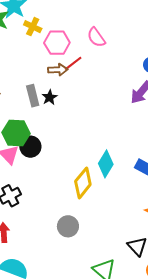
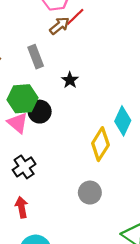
brown arrow: (58, 70) -> (59, 26), turned -30
black star: (50, 97) -> (70, 80), moved

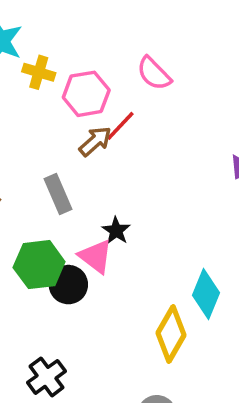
pink triangle: (18, 123) -> (96, 256), moved

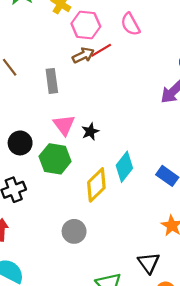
black star: (116, 231) -> (90, 132), moved
green hexagon: (39, 265) -> (55, 159), moved
black circle: (68, 285) -> (20, 143), moved

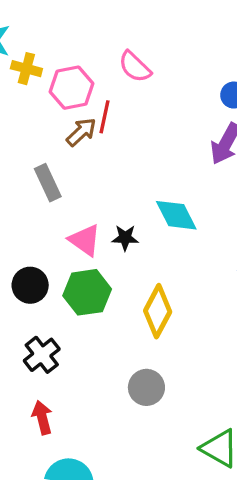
red line: (101, 50) -> (105, 117), turned -30
black star: (90, 132) -> (125, 238), turned -30
cyan diamond: (124, 167) -> (176, 215), moved, turned -48

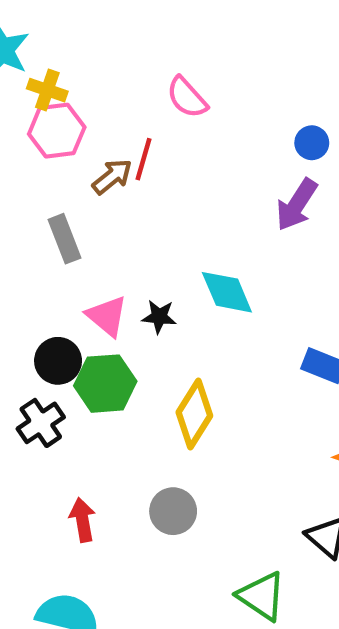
pink hexagon: (72, 88) -> (57, 131), moved
black circle: (30, 285) -> (58, 361), moved
black cross: (42, 355) -> (41, 423), moved
red arrow: (42, 418) -> (82, 520), moved

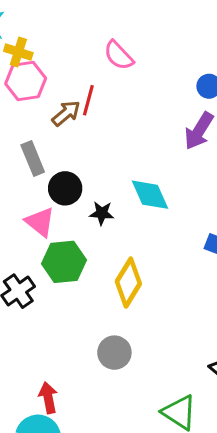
pink triangle: (107, 316) -> (40, 222), moved
black circle: (58, 361) -> (65, 188), moved
red arrow: (82, 520) -> (48, 398), moved

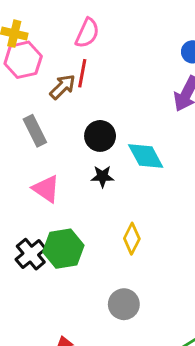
pink semicircle: (119, 55) -> (87, 33), moved, turned -108
black circle: (65, 188) -> (100, 136), moved
green hexagon: (64, 262) -> (63, 249), moved
yellow diamond: (128, 283) -> (132, 239), size x0.7

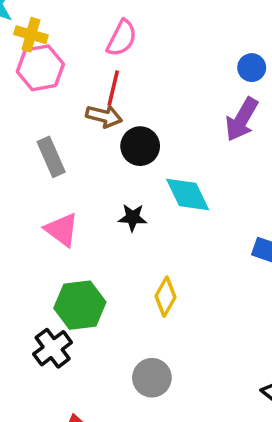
brown arrow: (63, 87) -> (104, 116), moved, turned 56
black circle: (100, 136) -> (140, 146), moved
black cross: (31, 254) -> (53, 348), moved

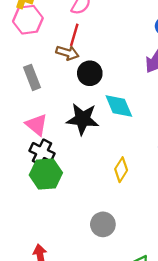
black star: (133, 217) -> (83, 119), size x1.8
yellow diamond: (166, 297) -> (121, 170), moved
black cross: (53, 348) -> (42, 152), moved, turned -30
gray circle: (152, 378) -> (103, 224), moved

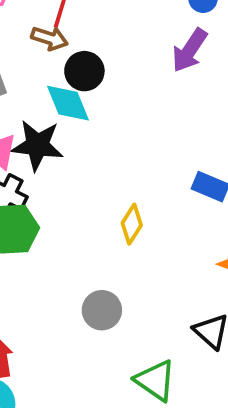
cyan diamond: (119, 106) -> (68, 103), moved
black star: (83, 119) -> (37, 145), moved

